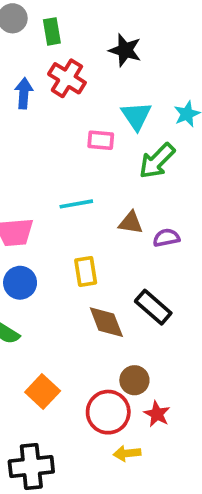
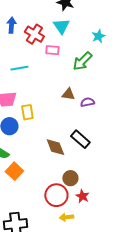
red cross: (67, 78) -> (34, 34), moved
cyan triangle: (136, 116) -> (61, 26), moved
cyan line: (76, 204) -> (19, 68), moved
yellow rectangle: (86, 271) -> (27, 112), moved
orange square: (43, 391) -> (14, 171), moved

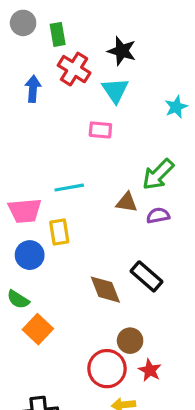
red cross: (34, 34) -> (74, 69), moved
green arrow: (82, 61) -> (158, 174), moved
cyan line: (19, 68) -> (69, 188), moved

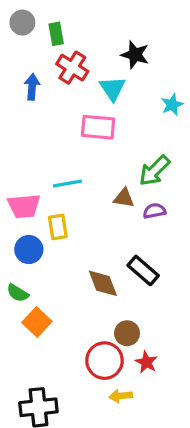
black star: (122, 51) -> (135, 55), moved
pink rectangle: (100, 130) -> (98, 127), size x1.5

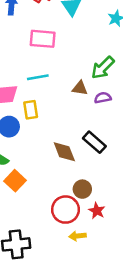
pink rectangle: (98, 127) -> (43, 39), moved

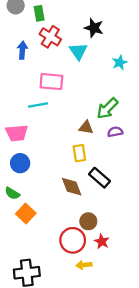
cyan line: (38, 77) -> (38, 105), moved
purple semicircle: (103, 98) -> (115, 132), moved
yellow rectangle: (31, 110) -> (79, 153), moved

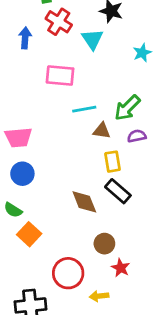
cyan line: (38, 105) -> (84, 109), moved
yellow rectangle: (79, 153) -> (113, 162), moved
red circle: (73, 240) -> (68, 273), moved

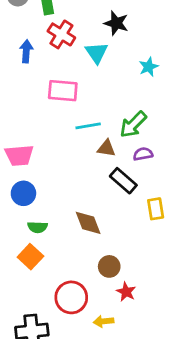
yellow rectangle: (113, 162) -> (156, 209), moved
black rectangle: (118, 191) -> (123, 181), moved
green semicircle: (13, 210) -> (38, 227), moved, turned -30

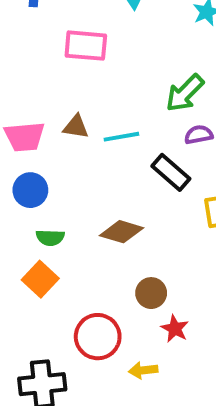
cyan line: (88, 126) -> (121, 137), moved
brown triangle: (106, 148) -> (76, 127), moved
brown diamond: (88, 223) -> (121, 232), turned -52

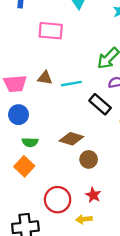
brown circle: (151, 293) -> (89, 159), moved
red star: (175, 329) -> (93, 195), moved

